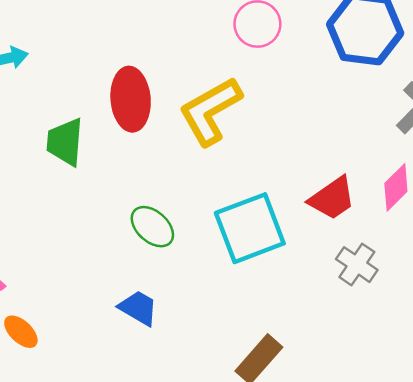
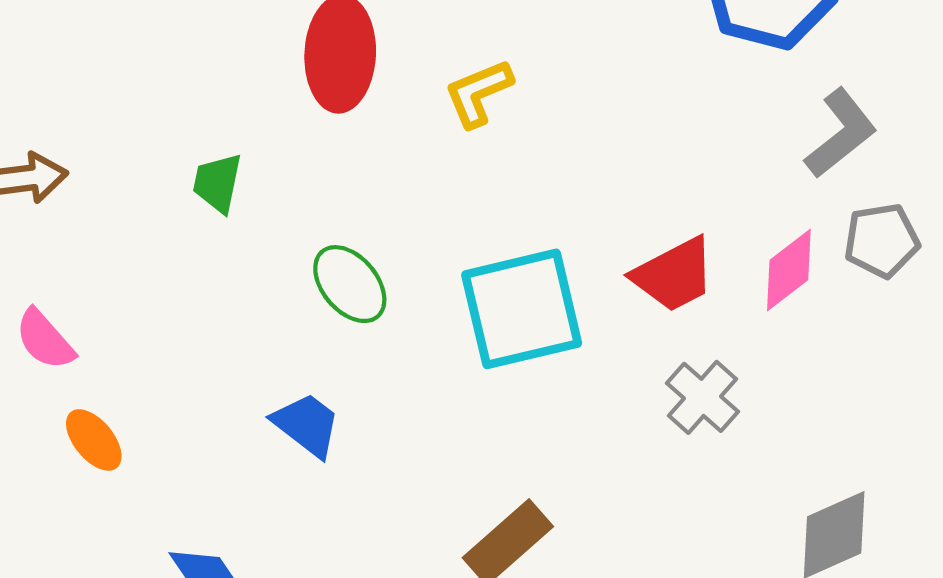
yellow L-shape: (210, 111) -> (478, 93), size x0.6
green trapezoid: (65, 142) -> (218, 183), moved, size x0.7

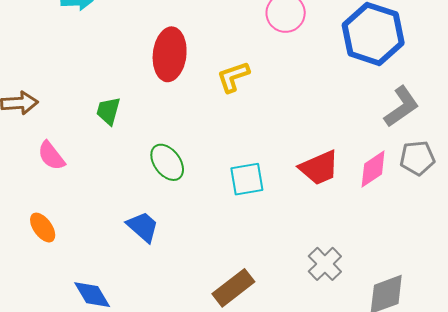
cyan square: (522, 309) -> (247, 179), size x0.6
pink semicircle: (45, 340) -> (51, 156), moved
gray cross: (702, 397) -> (325, 264), moved

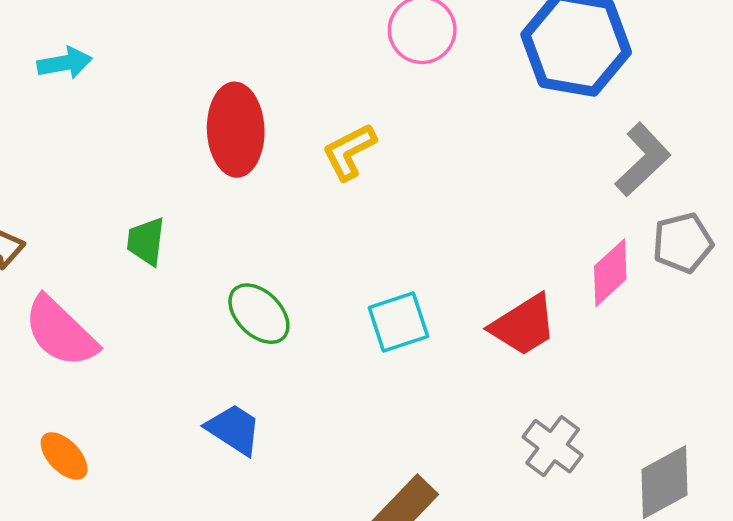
pink semicircle: (51, 156) -> (60, 332), size x1.5
red trapezoid: (319, 168) -> (523, 325), moved

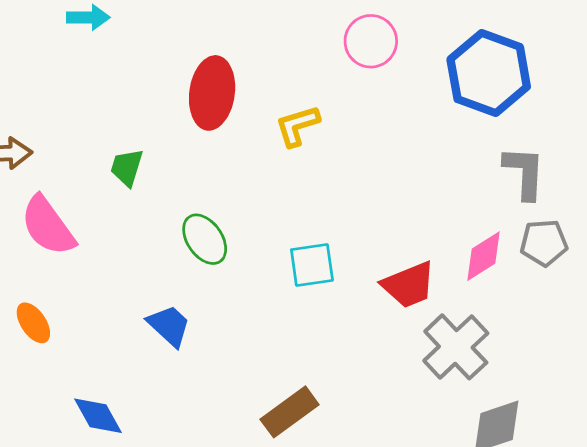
gray L-shape: (643, 160) -> (524, 173), turned -54
gray cross: (553, 446) -> (456, 347), moved, size x1.4

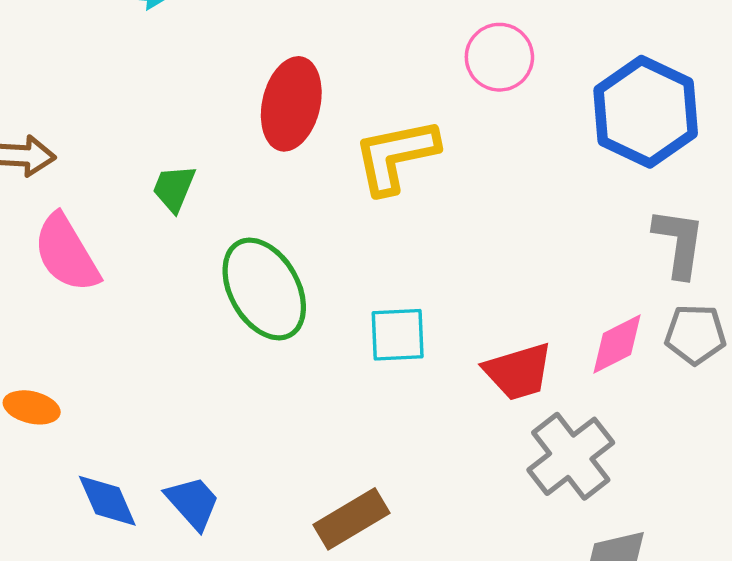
yellow L-shape: (297, 126) -> (396, 156), size x1.5
green ellipse: (205, 239) -> (264, 289), size x1.5
orange ellipse: (33, 323) -> (32, 407), moved, turned -48
blue trapezoid: (169, 326) -> (193, 503), moved

